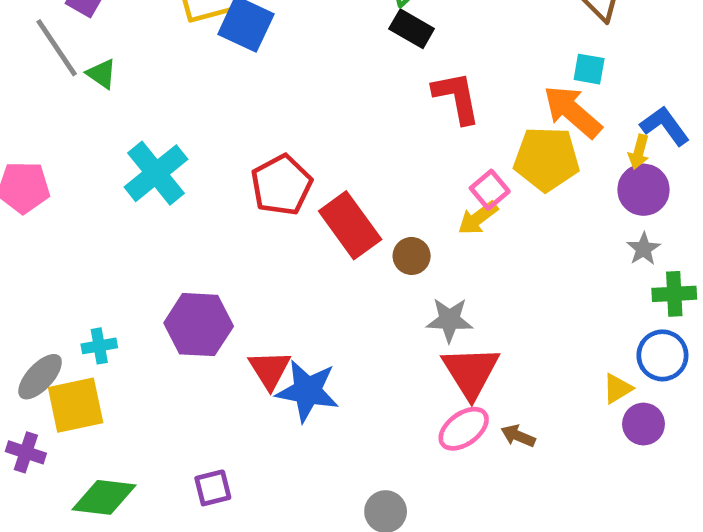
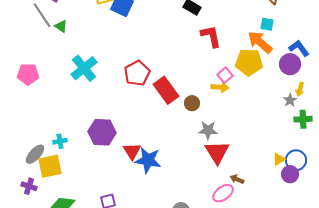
yellow arrow: (639, 152) -> (300, 89), moved
purple circle: (644, 190) -> (290, 64), moved
yellow arrow: (478, 218) -> (220, 87), turned -138
blue circle: (662, 355) -> (296, 160), moved
pink ellipse: (464, 429) -> (223, 193), moved

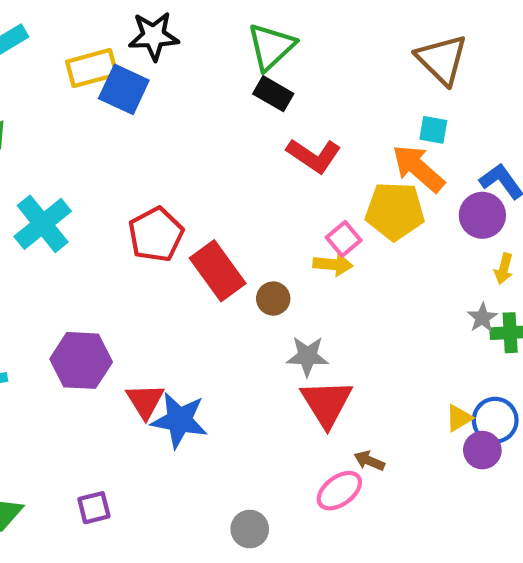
red L-shape: (211, 36) -> (314, 156), turned 135
gray star: (290, 100) -> (482, 318), moved

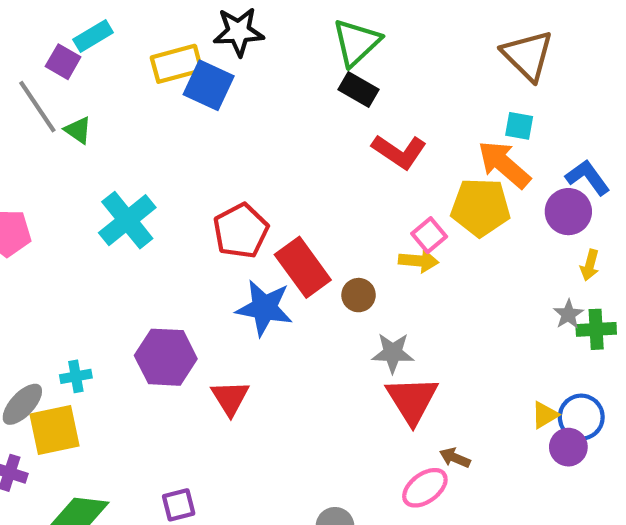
blue star: (179, 420) -> (264, 308), moved

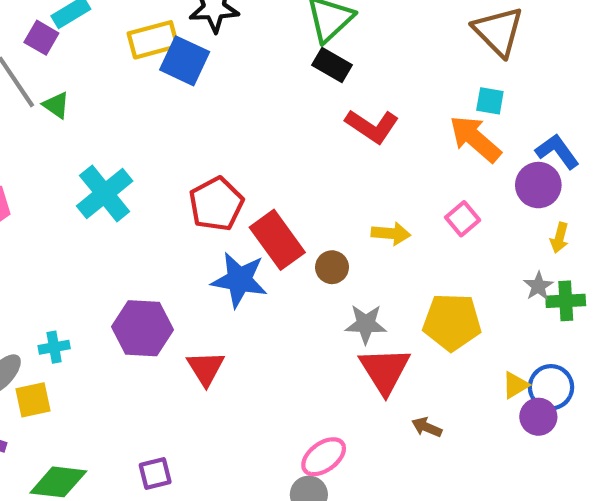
yellow pentagon: (481, 207) -> (452, 322), moved
pink square: (429, 235) -> (463, 219), moved
yellow square: (54, 430) -> (33, 400), size x0.7
pink ellipse: (425, 488) -> (324, 457), moved

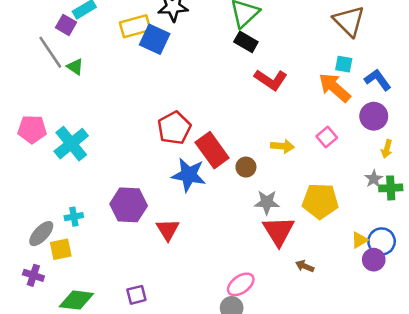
blue L-shape: (557, 151) -> (378, 80), moved
cyan cross: (105, 194) -> (71, 144), moved

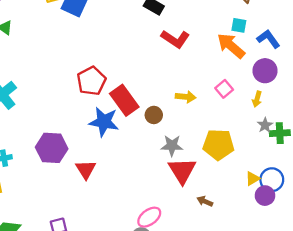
yellow arrow: (387, 149) -> (257, 99), moved

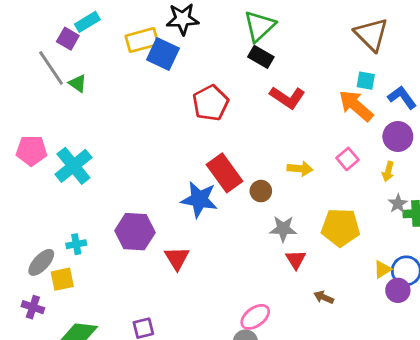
red pentagon: (91, 81) -> (210, 103), moved
red triangle: (182, 171) -> (296, 260), size x0.6

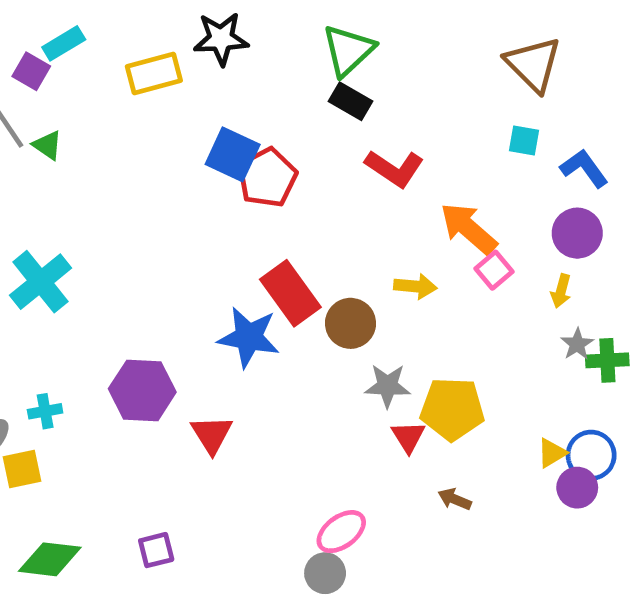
blue square: (163, 54) -> (233, 154), moved
orange arrow: (356, 106) -> (468, 228), moved
brown circle: (261, 191) -> (351, 323), size x1.4
yellow pentagon: (341, 227) -> (452, 409), moved

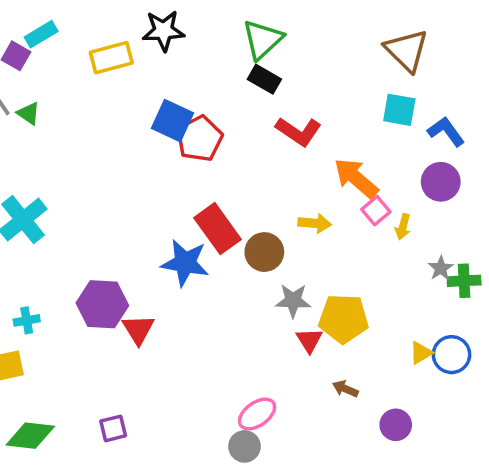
cyan square: (524, 141) -> (399, 110), size x1.4
yellow arrow: (561, 291) -> (403, 227), moved
red triangle: (212, 434) -> (138, 329), moved
purple circle: (577, 488) -> (396, 425), moved

